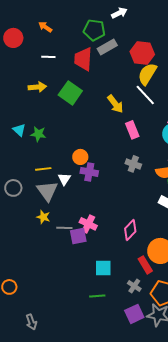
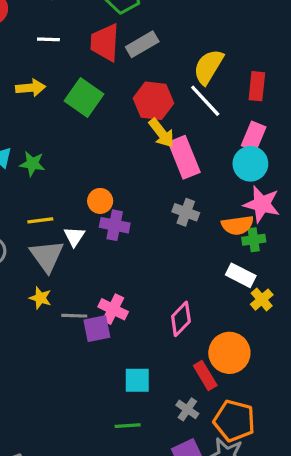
gray rectangle: (107, 47) -> (142, 44), moved
red hexagon: (142, 53) -> (153, 101), moved
yellow arrow: (115, 104) -> (162, 133), moved
pink rectangle: (132, 130) -> (184, 157), size x1.4

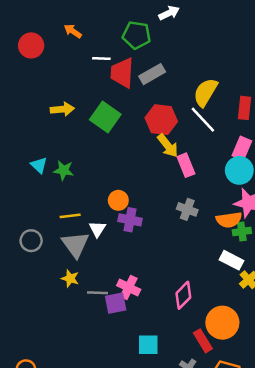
white line: (48, 39) -> (101, 58), moved
pink rectangle: (184, 157) -> (186, 165), size x0.7

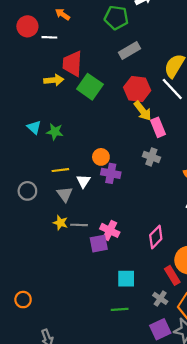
white line: (101, 58) -> (49, 37), moved
red trapezoid: (122, 73) -> (72, 64), moved
gray cross: (187, 209) -> (151, 157), moved
gray triangle: (75, 245) -> (65, 194), size x0.7
gray line: (97, 293) -> (79, 225), moved

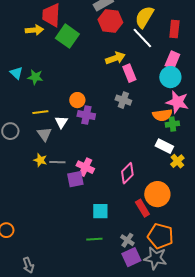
red hexagon: (137, 89) -> (110, 21), moved
yellow arrow: (143, 111) -> (115, 58), turned -72
gray cross: (160, 298) -> (127, 240), moved

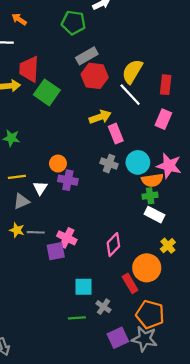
cyan circle: (170, 77) -> (138, 162), moved
green cross: (172, 124) -> (150, 196), moved
gray triangle: (44, 134) -> (21, 201), turned 42
yellow cross: (177, 161) -> (168, 246), moved
gray cross: (127, 240) -> (103, 307), moved

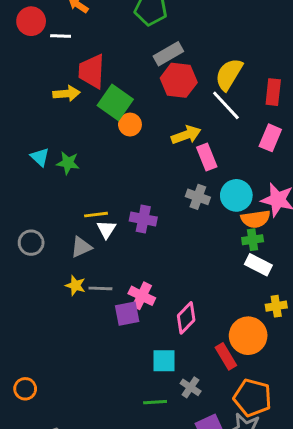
orange circle: (58, 164) -> (130, 125), moved
yellow line: (17, 177) -> (96, 215), moved
pink diamond: (113, 245) -> (186, 318), moved
yellow cross: (168, 246) -> (276, 306), turned 32

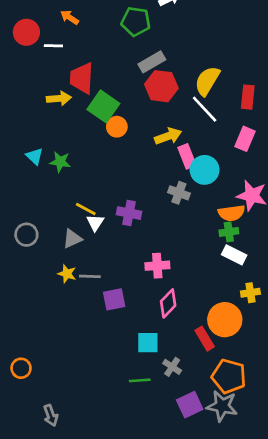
cyan circle: (236, 195) -> (205, 170), moved
yellow line: (96, 215) -> (86, 209), turned 35
pink cross: (142, 296) -> (157, 266), moved, turned -30

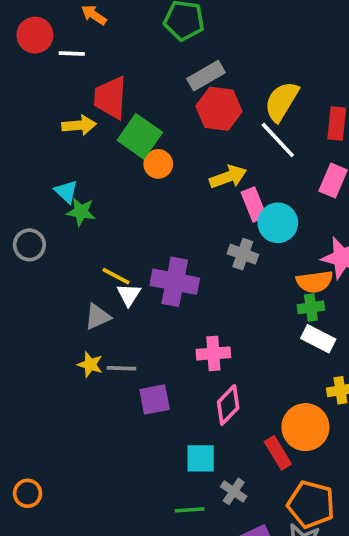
cyan triangle: (35, 156) -> (66, 192), moved
purple cross: (129, 213) -> (175, 282), size x1.4
gray circle: (26, 235) -> (29, 245), moved

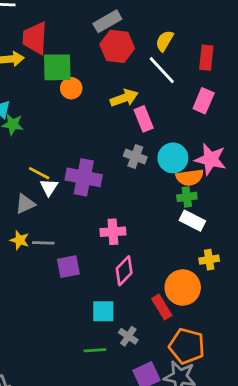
yellow semicircle: (282, 101) -> (165, 41), size x0.7
green square: (140, 136) -> (57, 67), turned -36
cyan circle: (278, 223) -> (173, 158), moved

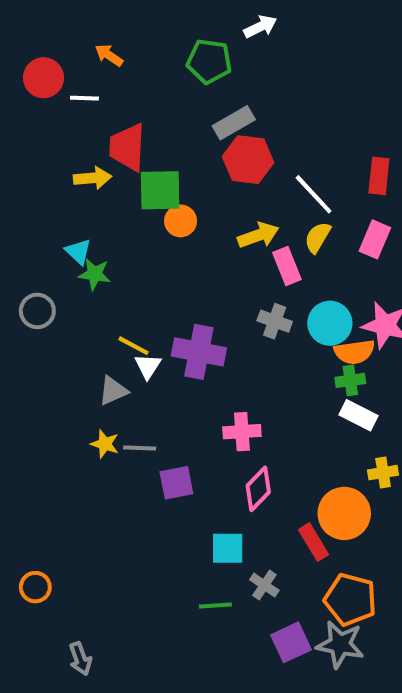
yellow semicircle: (165, 41) -> (318, 237), moved

